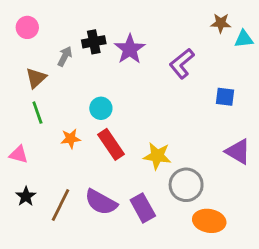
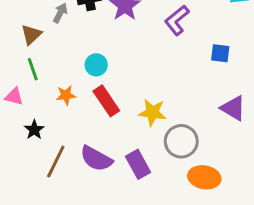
pink triangle: (19, 154) -> (14, 97), moved
black star: (26, 196) -> (34, 130), moved

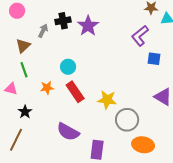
purple L-shape: (177, 20) -> (140, 36), moved
brown line: (56, 161) -> (16, 140), moved
purple rectangle: (138, 164) -> (97, 150), moved, turned 36

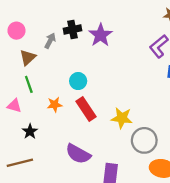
pink circle: (17, 11) -> (16, 31), moved
brown line: (16, 140) -> (20, 163), turned 50

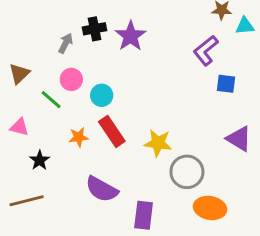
pink circle: (16, 31) -> (71, 79), moved
brown triangle: (28, 57) -> (19, 74), moved
green line: (29, 84) -> (51, 100), moved, turned -30
orange star: (55, 105) -> (79, 137), moved

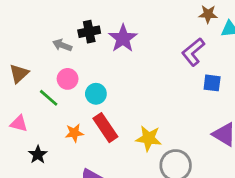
gray arrow: (66, 43) -> (62, 45), turned -96

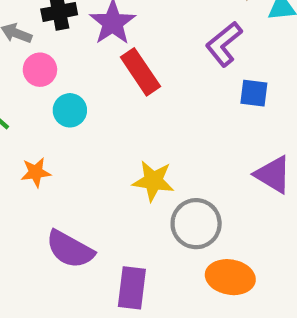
pink circle: (68, 79) -> (40, 70), moved
red rectangle: (105, 128) -> (140, 72), moved

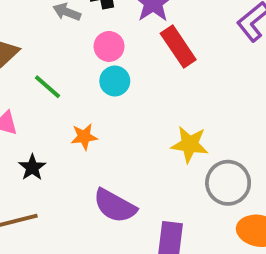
pink circle: (40, 70) -> (109, 46), moved

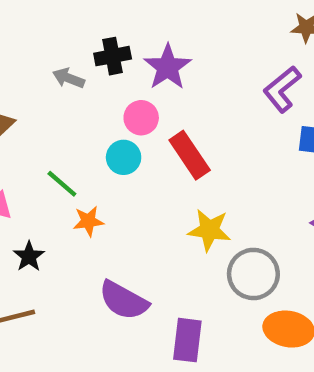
pink circle: (109, 46) -> (141, 118), moved
red rectangle: (178, 46) -> (190, 155), moved
green line: (48, 87) -> (62, 184), moved

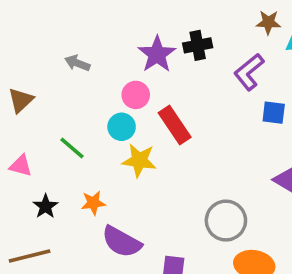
black cross: (113, 56) -> (198, 45), moved
orange star: (88, 221) -> (93, 203), moved
yellow star: (209, 230) -> (139, 160), moved

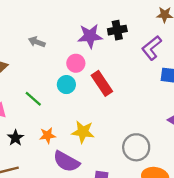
purple star: (157, 54) -> (90, 36), turned 30
yellow star: (139, 160) -> (83, 132), moved

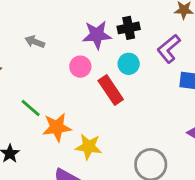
cyan circle: (66, 85) -> (129, 64), moved
orange star: (47, 135) -> (57, 127), moved, size x1.5

